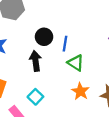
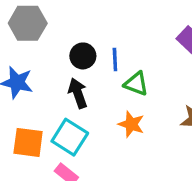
orange star: (80, 91) -> (131, 124), moved
cyan square: (35, 97) -> (70, 137), moved, size x1.5

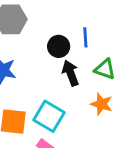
blue line: (115, 60) -> (85, 37), moved
black arrow: (78, 93) -> (71, 73), moved

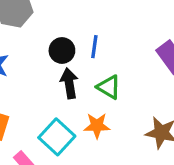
orange star: (101, 104) -> (97, 126), turned -30
cyan square: (49, 116) -> (57, 137), moved

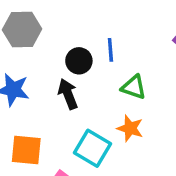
black arrow: (69, 83) -> (68, 94), moved
orange star: (97, 126) -> (130, 128), turned 30

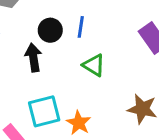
orange star: (130, 128) -> (79, 123), moved
cyan square: (92, 148) -> (44, 111), turned 32

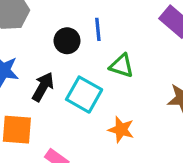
black arrow: (33, 58) -> (43, 87), moved, turned 52
cyan square: (44, 111) -> (84, 95), moved, turned -32

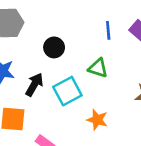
blue line: (98, 29) -> (108, 30), moved
cyan square: (84, 95) -> (67, 91), turned 32

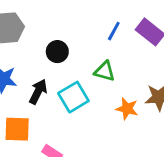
blue line: (108, 30) -> (114, 31), turned 36
orange star: (97, 120) -> (127, 109), moved

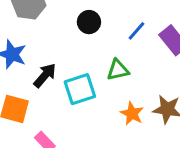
black circle: (57, 52) -> (89, 22), moved
green triangle: (105, 71) -> (118, 70), turned -40

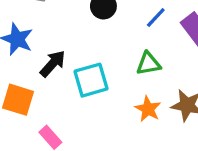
green triangle: (118, 70) -> (148, 64), moved

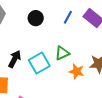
green triangle: (148, 64) -> (62, 53), moved

